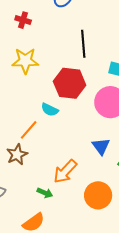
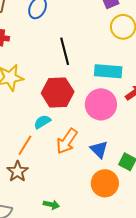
cyan semicircle: (50, 110) -> (42, 122), turned 132
orange arrow: (65, 171) -> (67, 141), moved
orange circle: (98, 195) -> (105, 183), moved

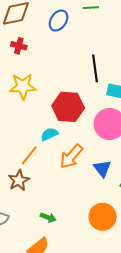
black line: (65, 51) -> (95, 68), moved
orange circle: (105, 183) -> (103, 217), moved

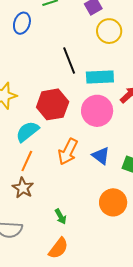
cyan semicircle: (49, 134) -> (27, 132), moved, size x1.4
green arrow: (48, 217) -> (61, 217), turned 56

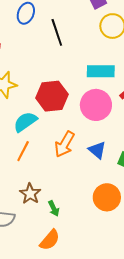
black line: (69, 60) -> (57, 32), moved
brown star: (23, 188) -> (30, 194), moved

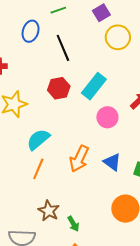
cyan rectangle: (101, 71) -> (94, 86), moved, turned -48
red hexagon: (52, 96) -> (59, 88), moved, size x0.7
pink circle: (96, 105) -> (107, 117), size x0.7

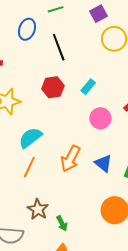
cyan rectangle: (94, 86) -> (88, 87), size x0.6

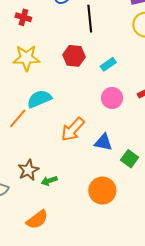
blue triangle: (103, 163) -> (103, 142), turned -42
orange line: (29, 167) -> (18, 118), moved
green arrow: (62, 223) -> (49, 181), moved, turned 84

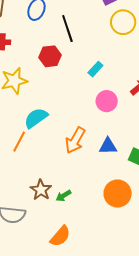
red hexagon: (74, 56) -> (50, 56), moved

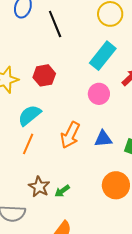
red hexagon: (50, 56) -> (44, 75), moved
cyan rectangle: (95, 69) -> (103, 56), moved, size x1.8
orange line: (19, 142) -> (28, 144), moved

